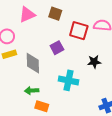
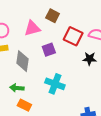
pink triangle: (27, 14) -> (32, 28), moved
black star: (94, 62) -> (90, 59), moved

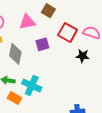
cyan cross: (55, 84) -> (32, 85), moved

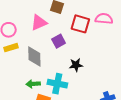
black star: (82, 56) -> (76, 65), moved

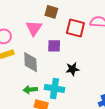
pink triangle: (39, 23) -> (34, 28), turned -30
purple square: (59, 41) -> (54, 46), turned 32

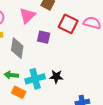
black star: (72, 69) -> (56, 77), moved
cyan cross: (54, 88) -> (35, 79), turned -36

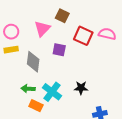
black star: (56, 77) -> (81, 88), moved
cyan cross: (35, 79) -> (52, 92), turned -36

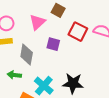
black star: (81, 88) -> (73, 83), size x1.5
green arrow: (28, 89) -> (14, 75), moved

